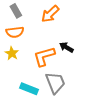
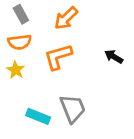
black arrow: (66, 47) -> (114, 57), moved
orange L-shape: (44, 56) -> (58, 57), moved

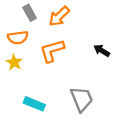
gray rectangle: (21, 14) -> (30, 13), moved
gray trapezoid: (73, 108) -> (82, 99), moved

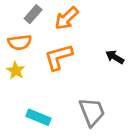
gray rectangle: (30, 13) -> (33, 14), turned 70

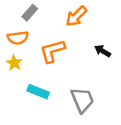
orange arrow: (67, 18) -> (76, 16), moved
cyan rectangle: (38, 117) -> (38, 92), moved

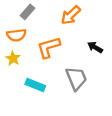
gray trapezoid: (82, 100) -> (76, 78), moved

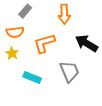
orange arrow: (71, 15) -> (64, 14), turned -48
black arrow: (95, 47) -> (86, 43), size x1.6

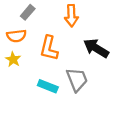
orange L-shape: (44, 43) -> (49, 48), turned -60
cyan rectangle: (32, 77) -> (48, 86), moved

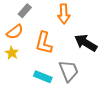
orange semicircle: (16, 36) -> (15, 32), turned -30

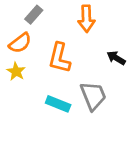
black arrow: (86, 43) -> (116, 58), size x0.6

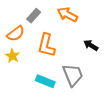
gray rectangle: (34, 15) -> (34, 16), moved
orange arrow: (86, 19) -> (68, 15), turned 120

